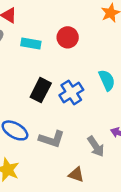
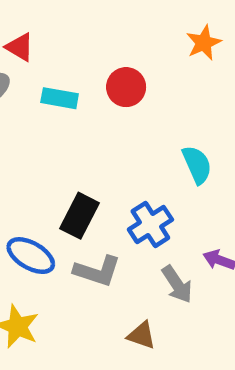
black rectangle: (41, 90) -> (80, 216), moved
blue cross: (71, 92) -> (150, 224), moved

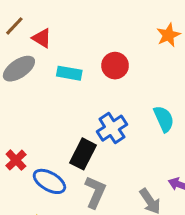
blue cross: (150, 224) -> (112, 128), moved
gray L-shape: (97, 271) -> (95, 192), turned -84

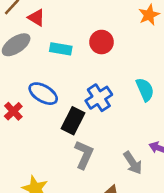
red cross: (16, 160) -> (13, 111), moved
blue ellipse: (49, 181) -> (43, 94), moved

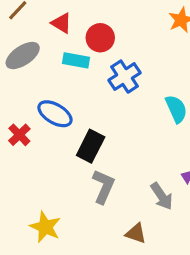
red triangle: (36, 18) -> (61, 23), moved
red circle: (102, 42) -> (100, 38), moved
blue cross: (99, 98) -> (125, 77), moved

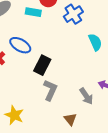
blue cross: (125, 77) -> (73, 14), moved
brown triangle: (136, 233) -> (70, 119), turned 32

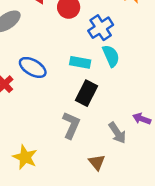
cyan rectangle: (33, 12) -> (80, 62), moved
cyan semicircle: (95, 42) -> (111, 56), moved
black rectangle: (42, 65) -> (87, 93), moved

